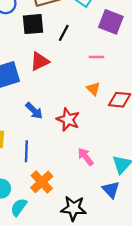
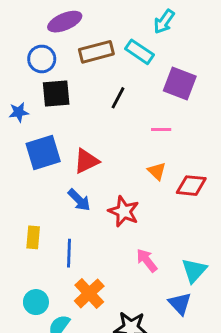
black square: (33, 24) -> (56, 94), moved
red triangle: (40, 61) -> (86, 161), moved

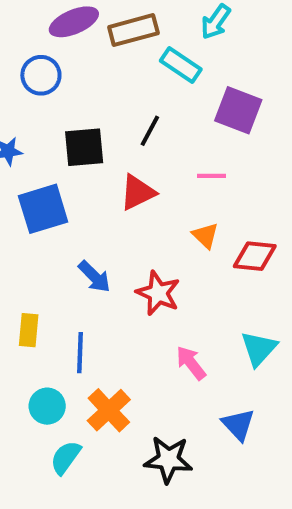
brown rectangle: (96, 52) -> (133, 30), moved
black square: (56, 94) -> (84, 147), moved
red triangle: (86, 161) -> (138, 192), moved
cyan triangle: (194, 270) -> (259, 349), moved
cyan circle: (36, 302) -> (47, 406), moved

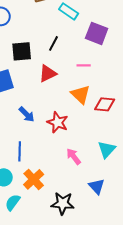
orange triangle: (205, 236) -> (81, 94), size x1.5

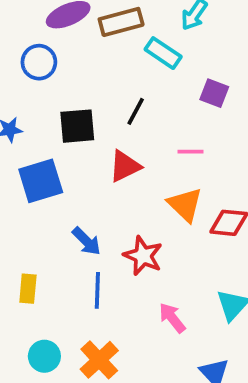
purple square: (97, 33) -> (214, 93), size x0.7
blue line: (20, 151) -> (97, 290), moved

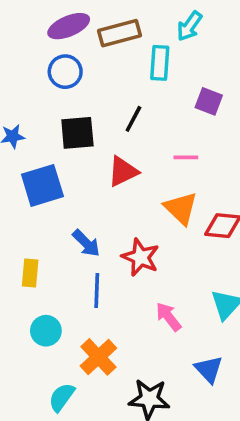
cyan rectangle: (163, 53) -> (160, 63), turned 60
blue circle: (39, 62) -> (65, 72), moved
yellow rectangle: (28, 289) -> (30, 273), moved
cyan circle: (44, 356) -> (46, 331), moved

